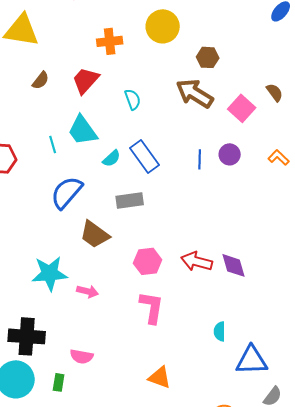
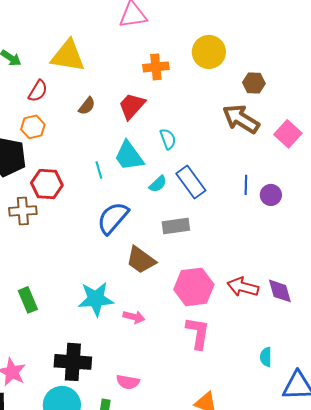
cyan semicircle: (133, 99) -> (168, 139), moved
purple circle: (230, 154) -> (271, 195), moved
pink hexagon: (148, 261) -> (194, 287), size x1.4

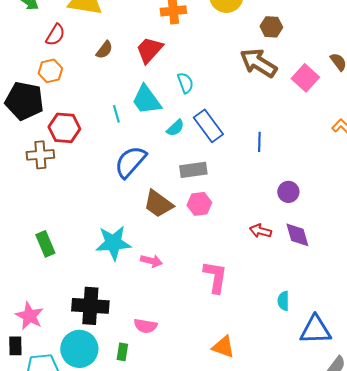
blue line: (246, 185) -> (259, 142), moved
purple circle: (271, 195) -> (288, 192), moved
pink hexagon: (194, 287) -> (199, 204), moved, size x0.6
red arrow: (243, 287) -> (260, 231), size x0.7

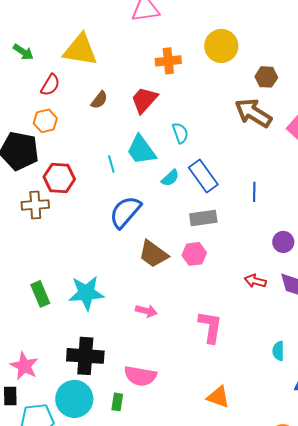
gray rectangle: (193, 170) -> (203, 218), moved
cyan star: (113, 243) -> (86, 293), moved
pink semicircle: (145, 326) -> (140, 376), size x1.4

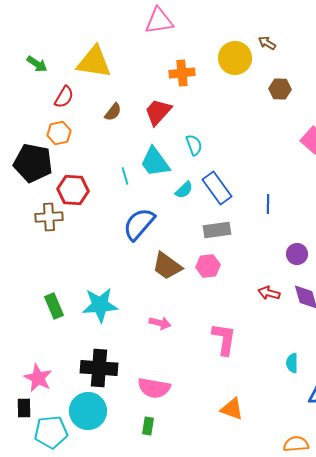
brown arrow: (253, 113) -> (267, 43), moved, size x0.5
green rectangle: (117, 402) -> (148, 426), moved

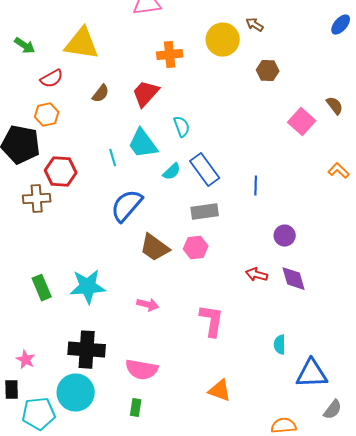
red semicircle: (64, 97) -> (52, 79), turned 30
pink star: (38, 378) -> (26, 360), size x0.7

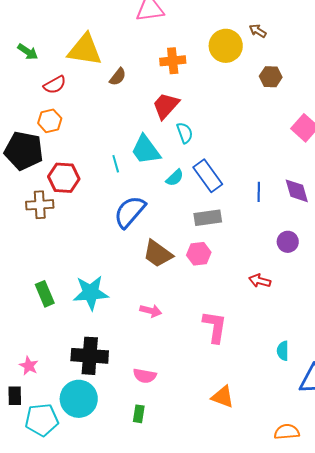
brown semicircle: (101, 94) -> (118, 77), moved
red trapezoid: (146, 94) -> (166, 106), moved
purple diamond: (294, 279) -> (297, 191), moved
pink semicircle: (142, 370) -> (145, 376), size x0.7

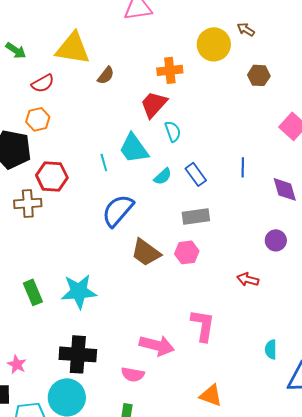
orange cross: (173, 61) -> (170, 70), moved
blue rectangle: (208, 176) -> (196, 174), size x0.7
blue line: (259, 192) -> (243, 167), moved
pink arrow: (151, 311) -> (157, 345), moved, size x1.6

